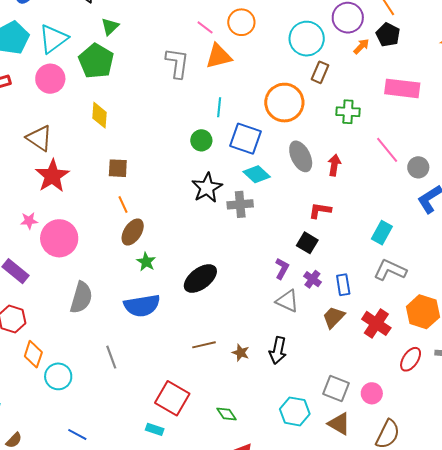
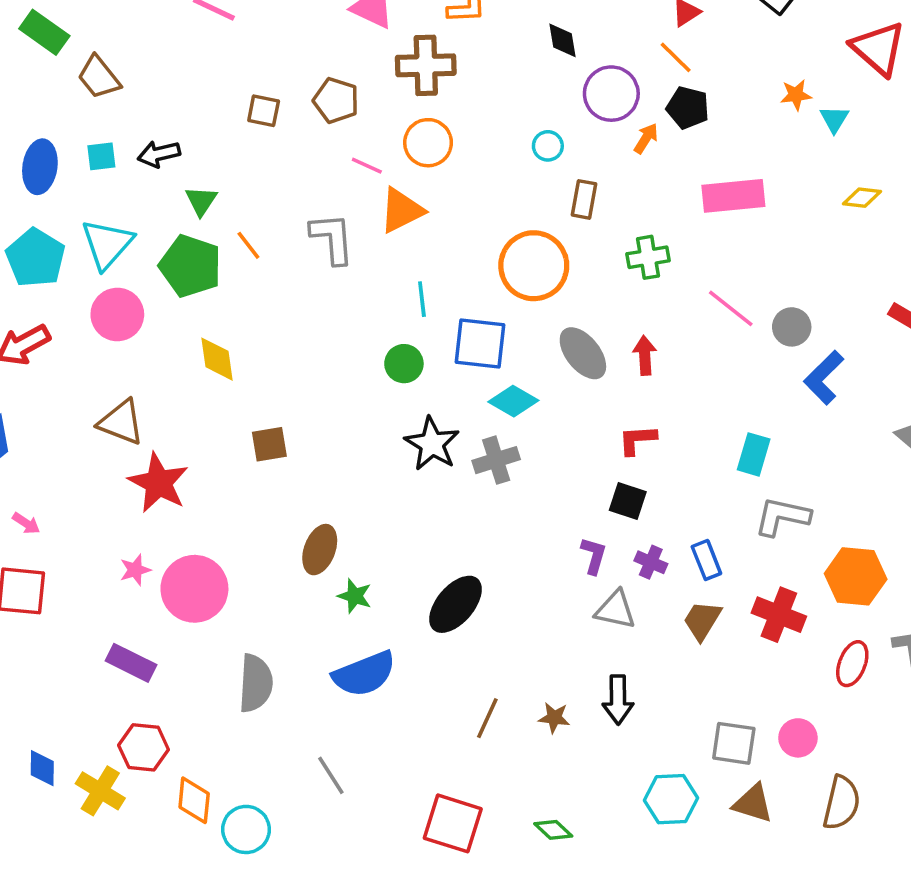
cyan circle: (307, 39) -> (548, 146), size x0.5
orange line: (123, 204) -> (248, 245), moved
brown line: (204, 345) -> (487, 718), turned -40

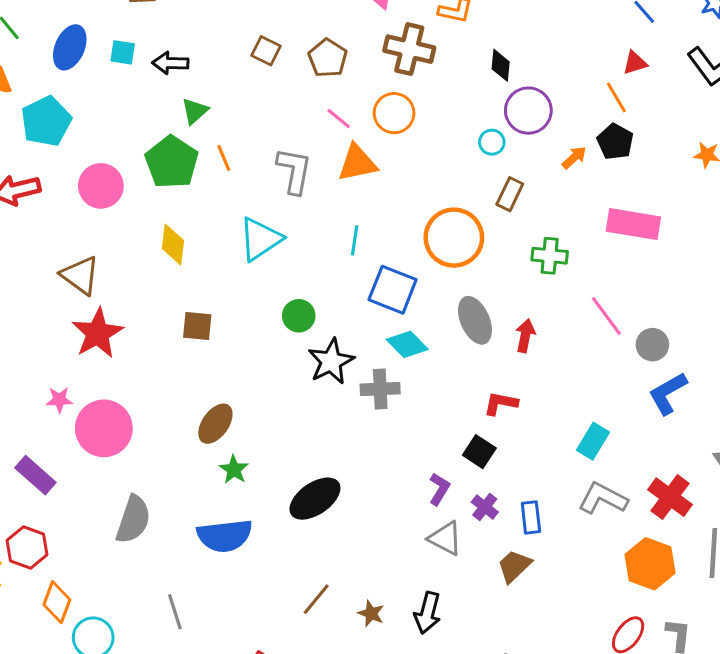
black diamond: (563, 40) -> (501, 65), moved
purple circle: (611, 94) -> (528, 111), moved
cyan triangle: (107, 244) -> (260, 239), moved
green circle: (404, 364) -> (299, 316), moved
red cross: (779, 615) -> (670, 497), moved

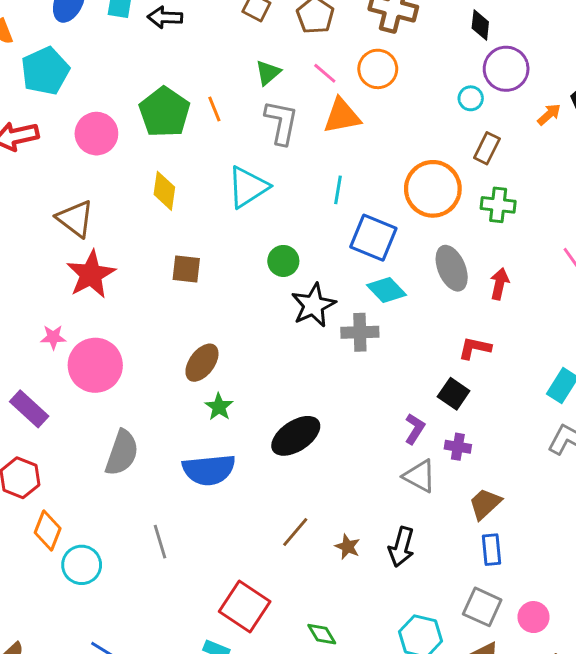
green triangle: (195, 111) -> (268, 73), moved
green cross: (550, 256) -> (498, 205), moved
purple cross: (485, 507) -> (458, 447), turned -30
blue rectangle: (531, 517) -> (491, 550), moved

